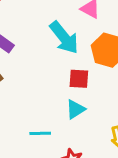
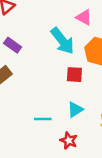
cyan triangle: (75, 109) -> (75, 109), moved

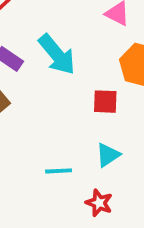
cyan arrow: (62, 41) -> (57, 54), moved

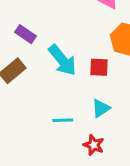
cyan arrow: (57, 54) -> (62, 60), moved

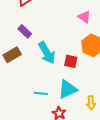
cyan triangle: (101, 108) -> (68, 89), size x1.5

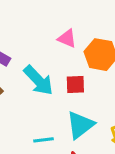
pink triangle: (84, 17) -> (67, 38), moved

